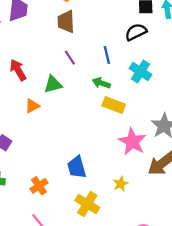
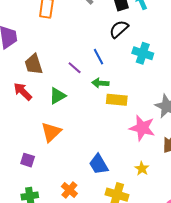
brown trapezoid: (66, 22) -> (34, 64), moved
purple line: (70, 58) -> (75, 68), moved
cyan cross: (140, 71) -> (143, 53), moved
orange triangle: (32, 106) -> (51, 132), moved, size x1.5

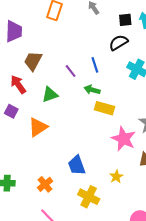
brown trapezoid: (34, 64) -> (33, 61), turned 35
purple square: (28, 160) -> (11, 111), moved

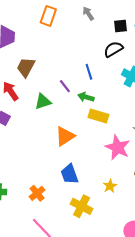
purple line: (71, 71) -> (65, 86), moved
orange triangle: (38, 127) -> (65, 136), moved

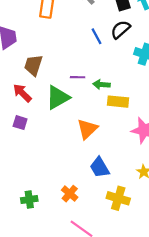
blue line: (89, 72) -> (96, 36), moved
purple line: (65, 86) -> (78, 77), turned -40
green triangle: (43, 102) -> (58, 97), size x1.4

